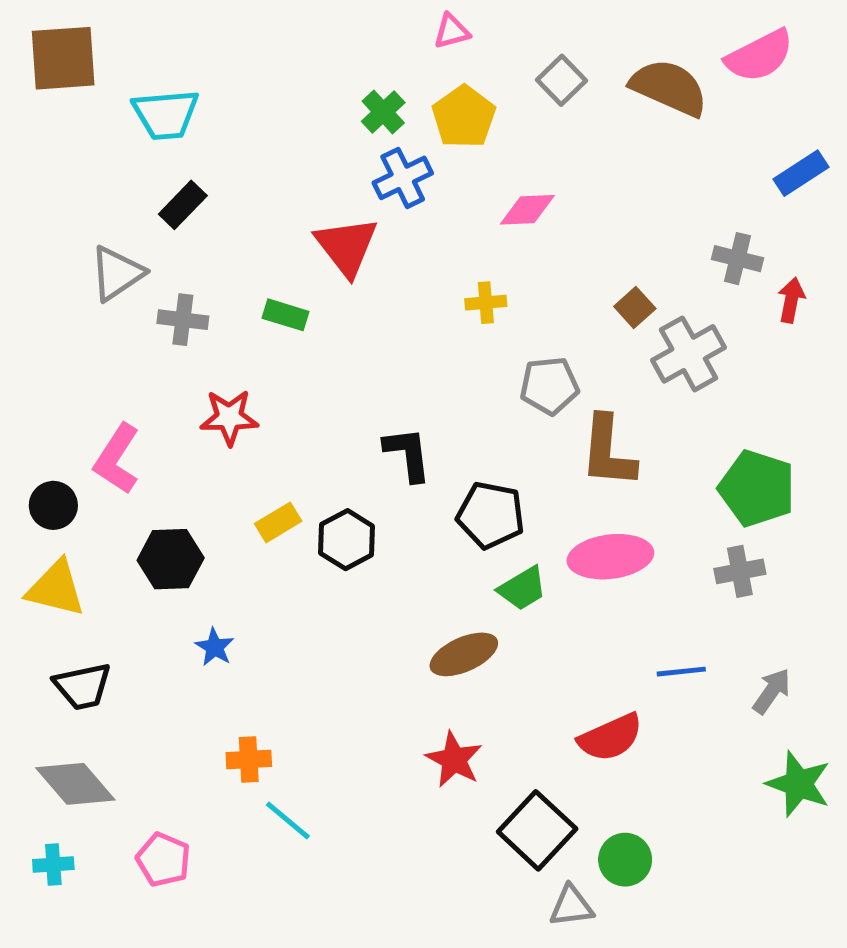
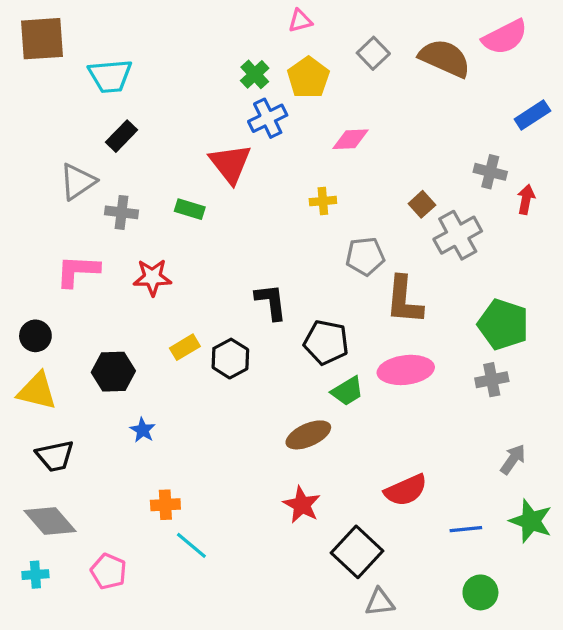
pink L-shape: (117, 459) -> (78, 271), moved, turned 60
blue line: (681, 672) -> (466, 529), moved
green circle: (625, 860) -> (480, 592), moved

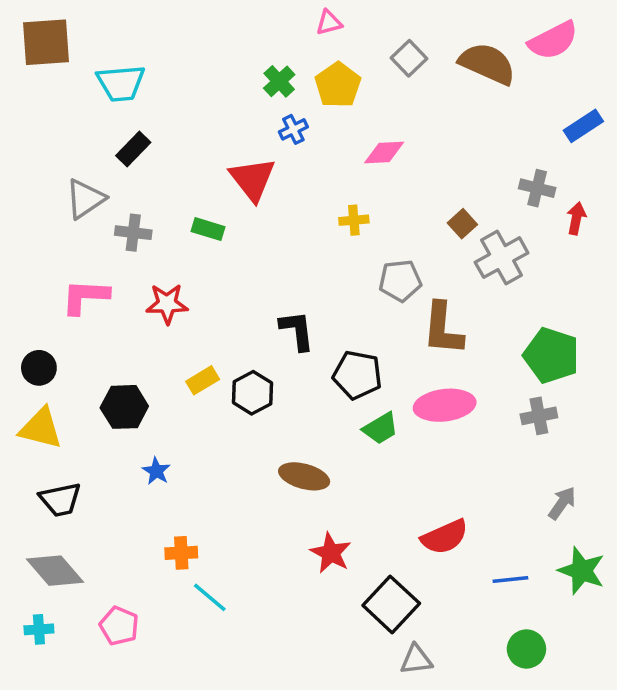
blue cross: (268, 118) -> (293, 129), size x0.7
brown ellipse: (308, 435) -> (304, 476), moved, turned 39

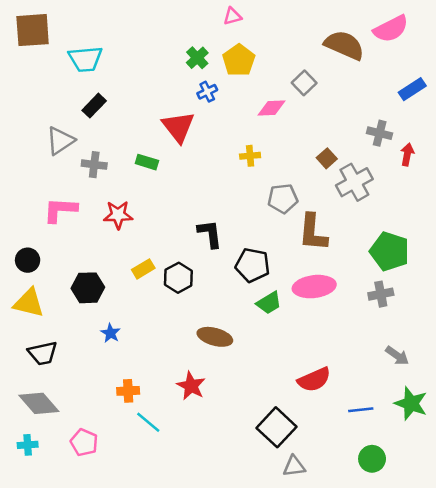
gray square: (409, 58) -> (304, 83), moved
gray arrow: (562, 503) -> (397, 356), turned 90
red star: (331, 553) -> (191, 386), moved

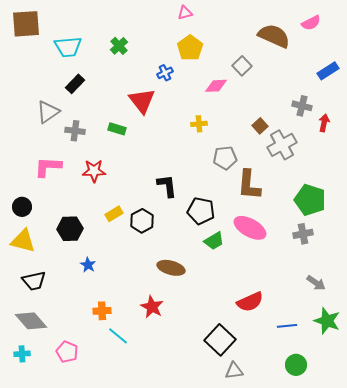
pink semicircle: (391, 29) -> (311, 23), size x0.7
green cross: (197, 58) -> (119, 46), moved
pink ellipse: (314, 287) -> (250, 228), turned 36

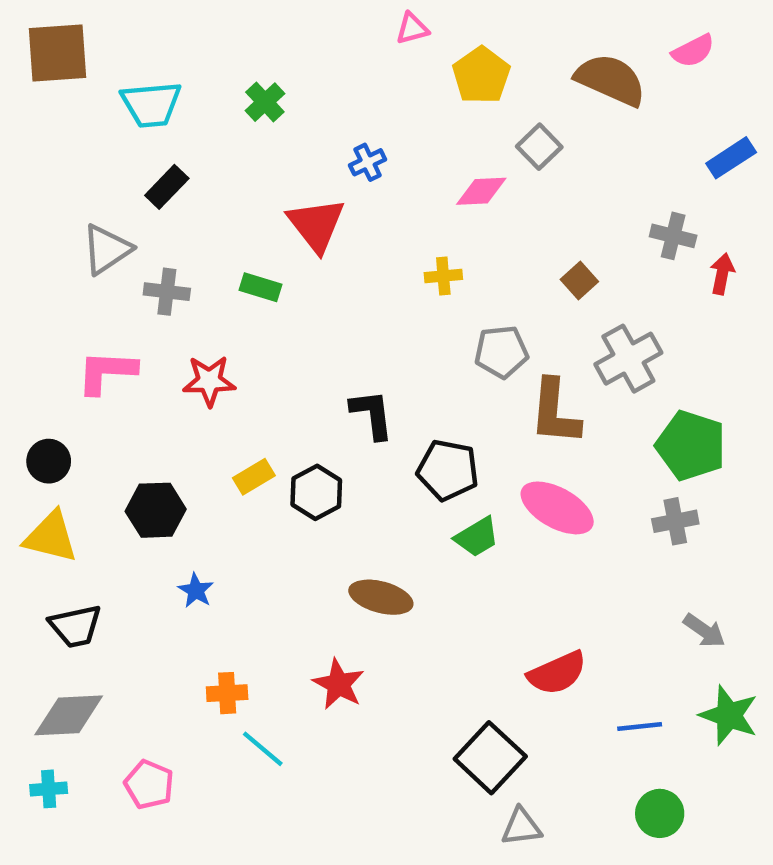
yellow pentagon: (190, 48) -> (481, 75), moved
gray cross: (282, 145) -> (628, 359), moved
gray diamond: (31, 321) -> (69, 715), turned -52

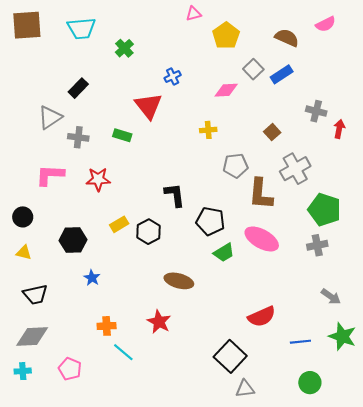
brown semicircle: (611, 80) -> (287, 38), size x0.7
cyan trapezoid: (151, 104) -> (81, 28), moved
blue rectangle: (731, 158) -> (282, 74), moved
yellow triangle: (51, 537) -> (24, 253), size x0.6

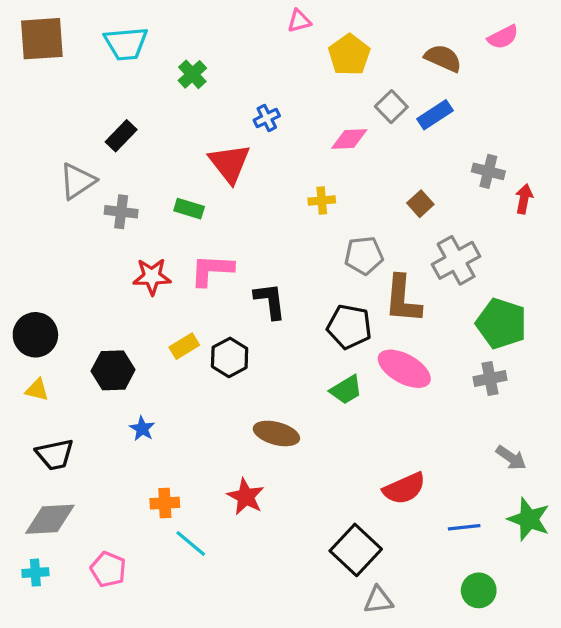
pink L-shape: (50, 175) -> (212, 270), moved
black circle: (23, 217) -> (35, 335), size x1.4
black pentagon: (210, 221) -> (349, 327), moved

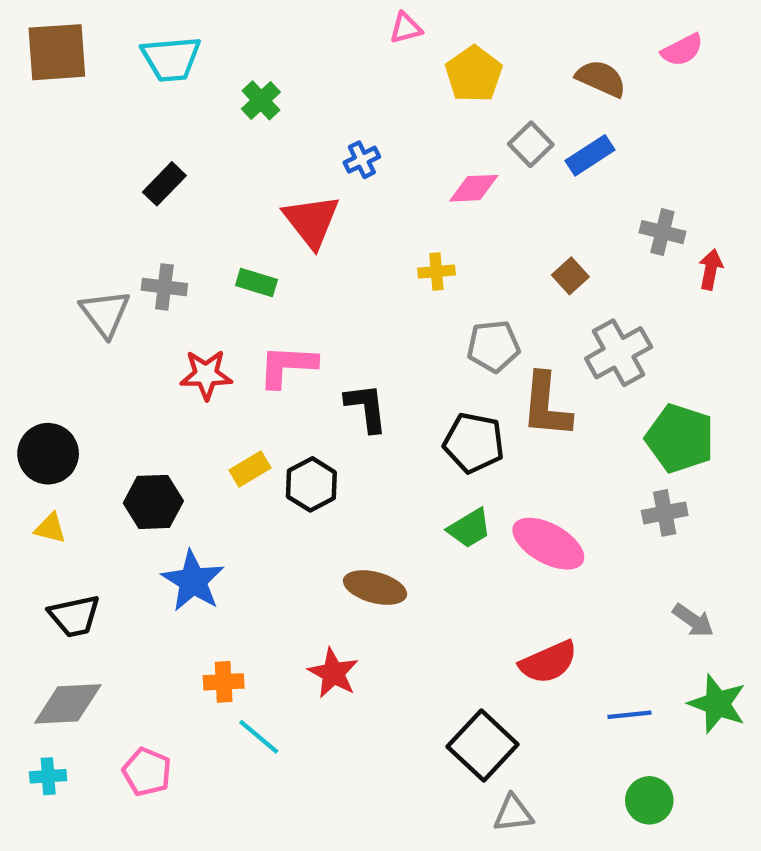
gray triangle: (77, 181) -> (105, 313), moved, turned -33
pink ellipse: (404, 369) -> (548, 544), moved
blue star: (142, 429) -> (193, 581), size x1.8

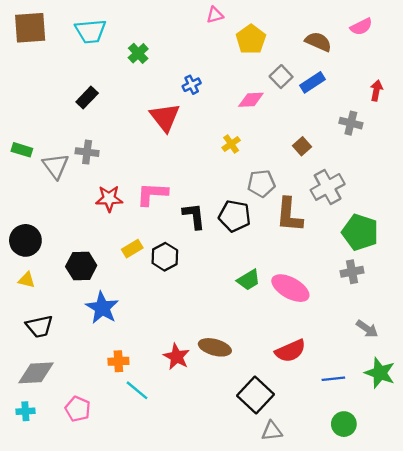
red arrow: (711, 269) -> (376, 91), moved
yellow cross: (436, 272) -> (231, 144), turned -30
green rectangle: (257, 283) -> (22, 150), moved
black pentagon: (474, 443) -> (235, 216), moved
brown ellipse: (375, 588) -> (215, 347), moved

